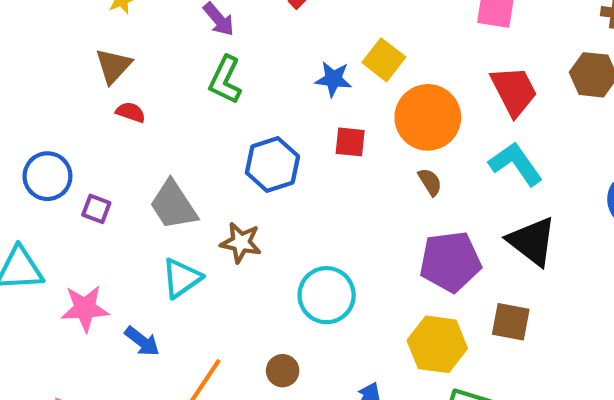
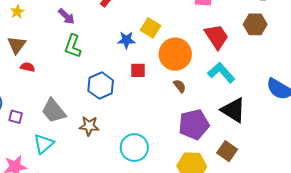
cyan triangle: (182, 278) -> (44, 144), moved
brown square: (511, 322) -> (227, 151), turned 30

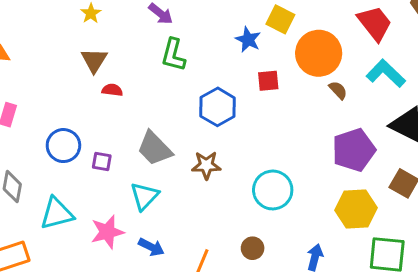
blue star: (126, 40) -> (248, 40), turned 30
brown semicircle: (180, 86) -> (338, 90), moved

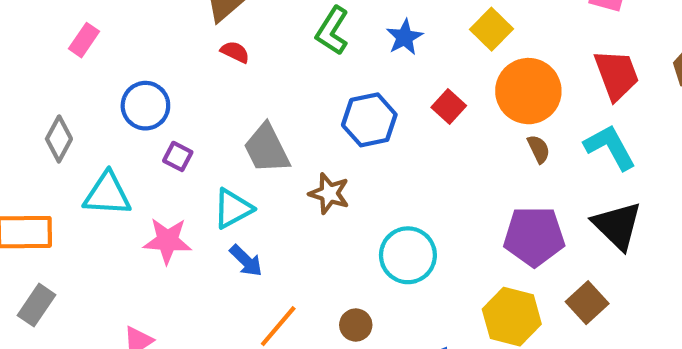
blue star: (248, 40) -> (405, 37), moved
red square: (268, 81) -> (449, 106), turned 30
purple square: (102, 162) -> (178, 156), moved
blue arrow: (151, 247) -> (246, 261), moved

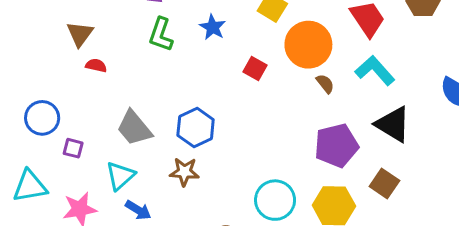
blue hexagon: (369, 120) -> (196, 127), moved
brown star: (329, 193) -> (184, 172), moved
cyan circle: (408, 255) -> (275, 200), moved

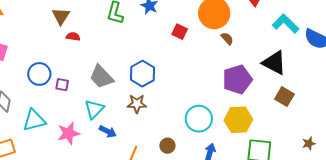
cyan L-shape: (375, 70) -> (286, 24), moved
purple square: (73, 148) -> (62, 85), moved
brown square: (384, 183) -> (284, 97), moved

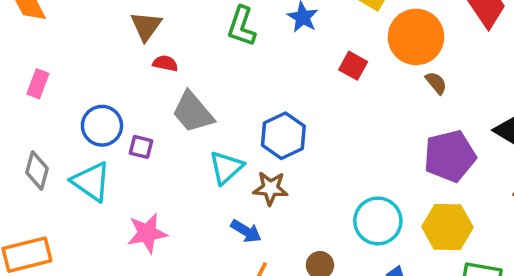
gray trapezoid: (101, 77) -> (193, 112), moved
cyan triangle: (94, 109) -> (226, 168), moved
cyan triangle: (34, 120) -> (91, 182), moved, turned 45
blue arrow: (108, 131) -> (246, 231), moved

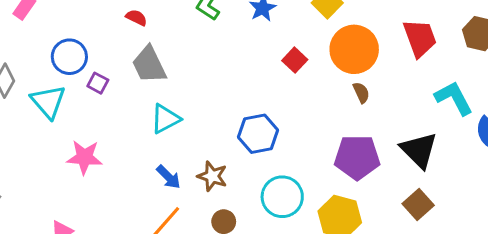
blue hexagon: (283, 136) -> (258, 134), moved
brown star: (270, 188) -> (212, 176), moved

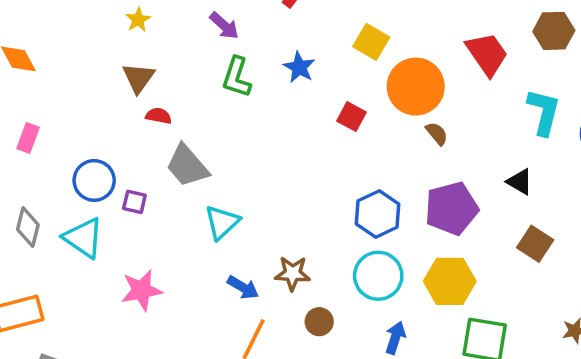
cyan L-shape: (454, 98) -> (544, 112), turned 57
blue hexagon: (258, 134) -> (378, 214), moved
black triangle: (419, 150) -> (520, 182), size x0.6

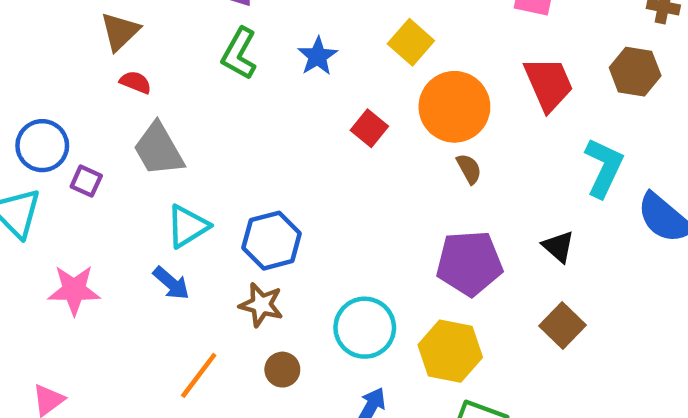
blue hexagon: (378, 214) -> (272, 241), moved
blue arrow: (243, 287) -> (171, 283), moved

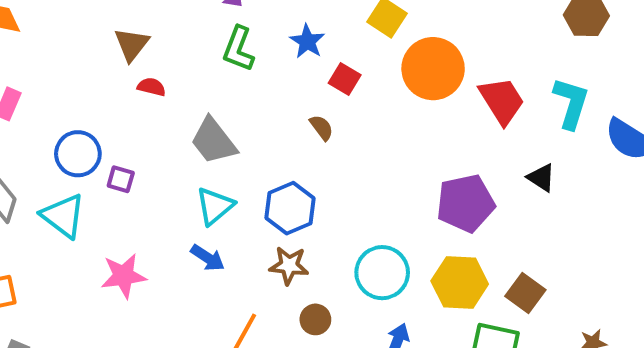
red trapezoid: (549, 84) -> (502, 101), moved
red square: (369, 128) -> (345, 79), moved
gray trapezoid: (159, 149) -> (214, 141), moved
brown semicircle: (469, 169) -> (321, 128), moved
brown square: (563, 325) -> (525, 293), moved

